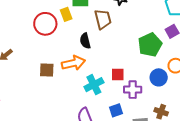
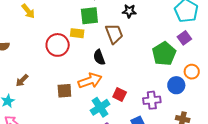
yellow rectangle: (66, 14) -> (77, 33), turned -56
red square: (118, 74) -> (120, 95), moved, turned 32
cyan cross: (94, 85) -> (100, 107), moved

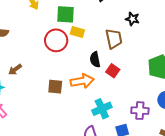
green square: (89, 16) -> (66, 14), moved
red square: (120, 95) -> (113, 71), moved
cyan cross: (100, 107) -> (102, 109), moved

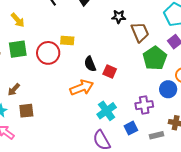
green square: (66, 14) -> (18, 49), moved
brown trapezoid: (114, 39) -> (140, 32), moved
brown square: (55, 87) -> (26, 111), moved

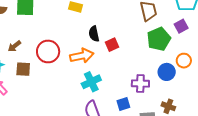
red circle: (48, 53) -> (48, 51), moved
red square: (110, 71) -> (112, 45), turned 32
cyan cross: (107, 111) -> (91, 82), moved

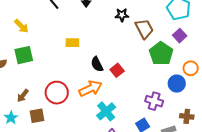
purple cross: (140, 83) -> (154, 101), turned 30

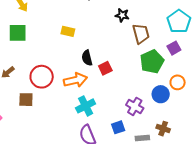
brown square: (37, 116) -> (26, 100), moved

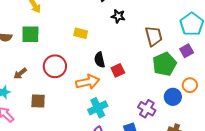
black star: (122, 15) -> (118, 16), moved
red circle: (42, 77) -> (55, 66), moved

